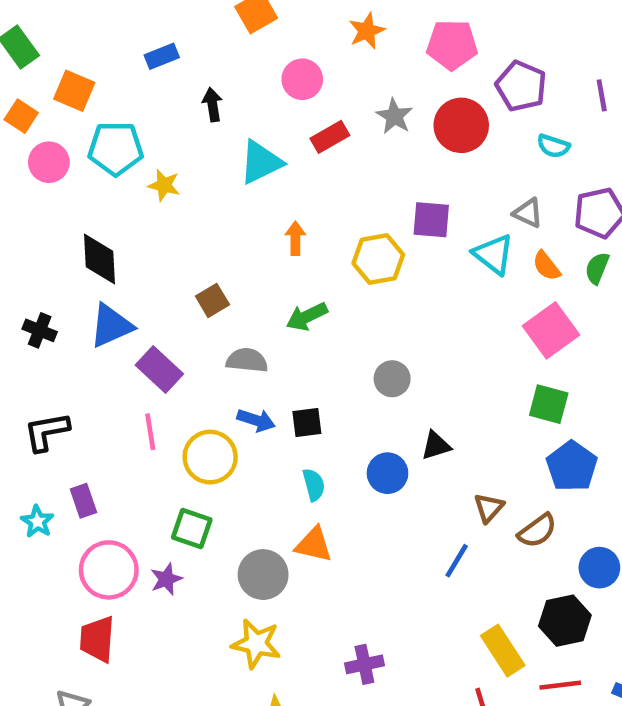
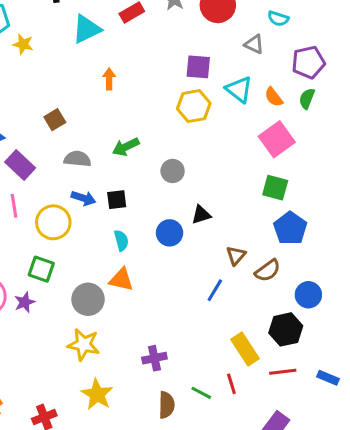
gray triangle: (528, 213) -> (254, 44), moved
yellow hexagon: (378, 259) -> (194, 106), moved
green arrow: (307, 317) -> (126, 147), moved

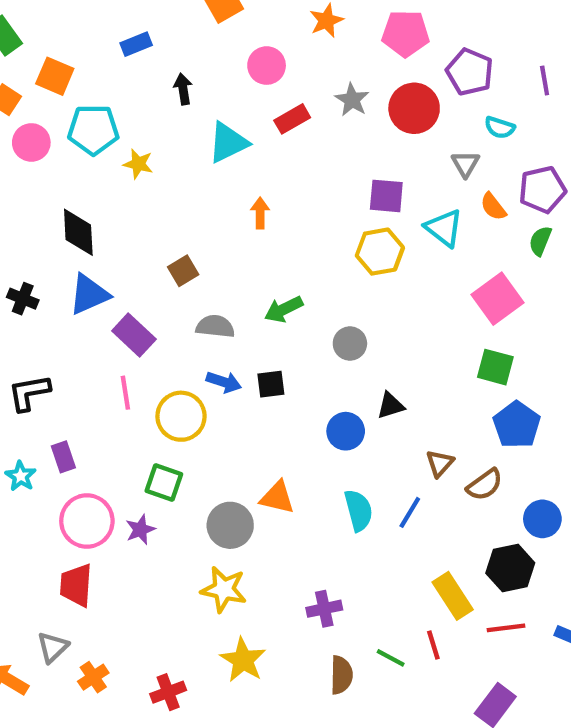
gray triangle: (254, 44) -> (465, 164), turned 35
orange semicircle: (274, 97) -> (493, 207), moved
cyan semicircle: (121, 240) -> (358, 510), moved, size x1.4

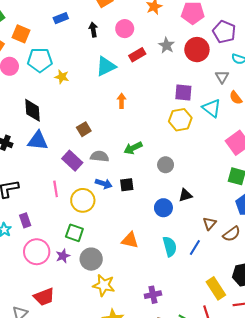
black arrow: (183, 89) -> (93, 30), moved
blue triangle: (89, 294) -> (38, 141), turned 30
purple rectangle: (134, 335) -> (72, 161), moved
gray circle: (230, 525) -> (91, 259), moved
red trapezoid: (76, 585) -> (44, 297), moved, turned -115

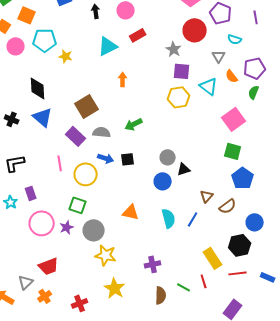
gray star: (167, 45) -> (174, 49), moved
brown square: (84, 129) -> (87, 106), size x1.6
blue triangle: (38, 141) -> (43, 117), turned 35
gray circle: (166, 165) -> (168, 157), moved

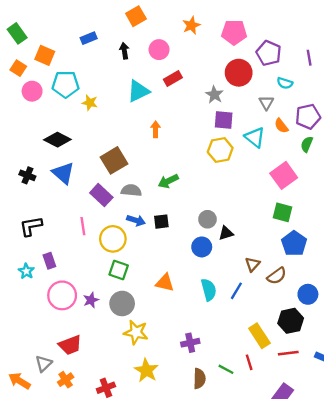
black diamond: (38, 88) -> (57, 140), turned -60
green square: (78, 205) -> (119, 270), moved

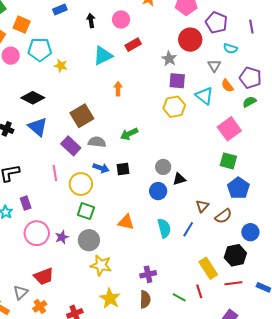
purple pentagon: (308, 117) -> (250, 78), turned 30
green semicircle: (307, 144) -> (249, 102), turned 40
brown semicircle: (199, 379) -> (145, 299), moved

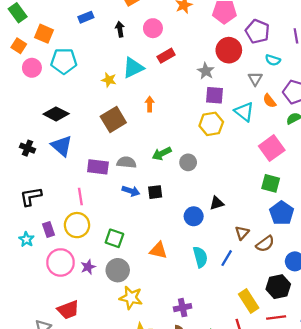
yellow star: (61, 66) -> (109, 80), moved
brown square: (82, 116) -> (113, 119), moved
purple rectangle: (71, 146) -> (98, 167), turned -36
gray circle: (163, 167) -> (188, 162), moved
yellow circle: (81, 184) -> (77, 225), moved

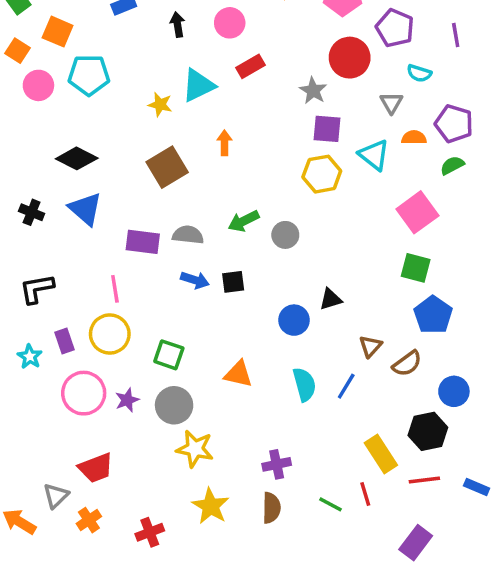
orange semicircle: (270, 101) -> (414, 138), turned 128

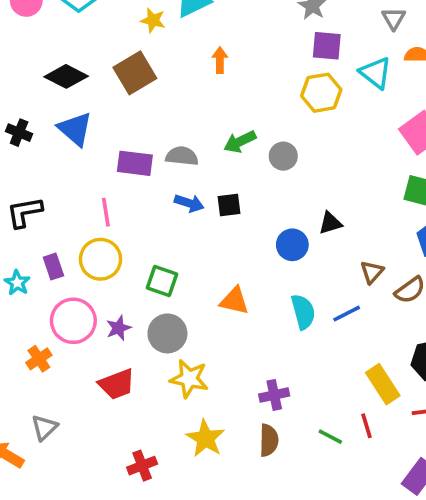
brown square: (167, 167) -> (135, 73), moved
blue line: (346, 386) -> (347, 314), turned 32
red trapezoid: (96, 468) -> (117, 384), moved
orange cross: (89, 520) -> (39, 359), moved

